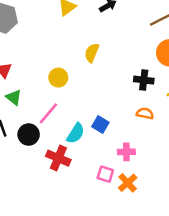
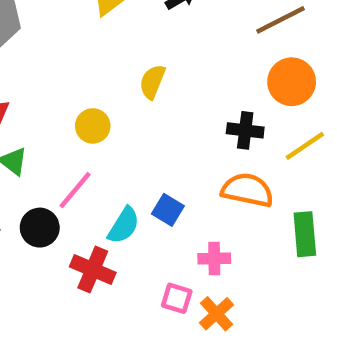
orange semicircle: (145, 113) -> (247, 190), size x1.6

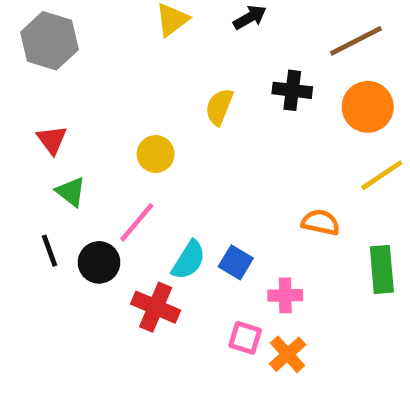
black cross: (245, 130) -> (292, 90), moved
orange semicircle: (247, 190) -> (321, 222), size x0.7
blue square: (168, 210) -> (236, 262), moved

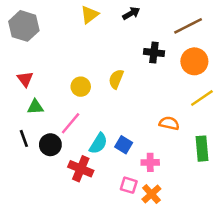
yellow semicircle: (219, 107) -> (116, 79), moved
green triangle: (71, 192) -> (35, 107), turned -42

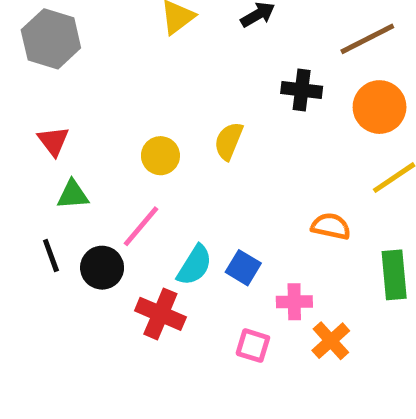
orange cross: (151, 194) -> (331, 341), moved

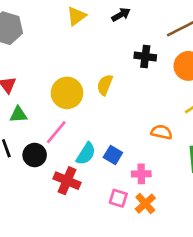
yellow circle: (160, 156) -> (67, 93), size x1.5
orange cross: (331, 341) -> (145, 204), moved

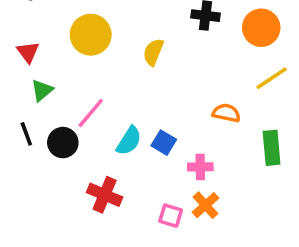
yellow circle: (67, 93) -> (91, 35), moved
green triangle: (18, 115) -> (42, 90), turned -36
red cross: (67, 181) -> (105, 195), moved
pink square: (118, 198) -> (171, 216), moved

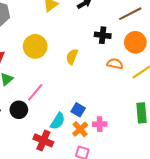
orange semicircle: (226, 113) -> (115, 64), moved
cyan semicircle: (129, 141) -> (58, 121), moved
orange cross: (206, 205) -> (80, 129), moved

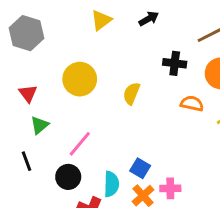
black circle: (19, 110) -> (68, 177), moved
cyan semicircle: (58, 121) -> (111, 184), turned -30

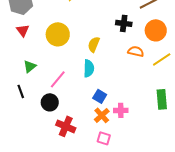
red triangle: (28, 93) -> (23, 30), moved
cyan semicircle: (111, 184) -> (89, 68), moved

